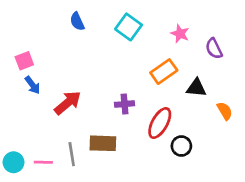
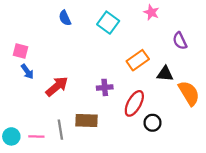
pink star: (180, 34) -> (151, 12), moved
pink square: (24, 61) -> (20, 51), turned 35
orange semicircle: (225, 111) -> (189, 93), size x1.6

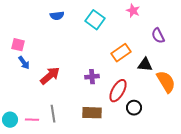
blue semicircle: (65, 18) -> (57, 16), turned -72
brown rectangle: (86, 120) -> (92, 113), moved

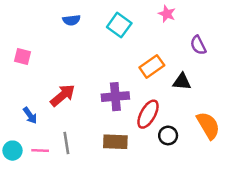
blue arrow: (24, 63) -> (30, 115), moved
purple cross: (92, 77) -> (115, 97), size x1.5
orange semicircle: (166, 82) -> (208, 125), moved

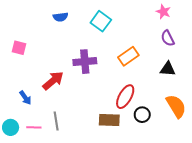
pink star: (167, 14) -> (163, 12), moved
black triangle: (182, 82) -> (168, 69), moved
purple cross: (115, 97) -> (85, 62), moved
brown rectangle: (115, 142) -> (109, 120), moved

